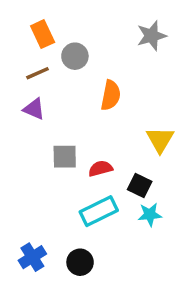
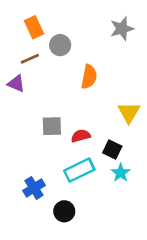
purple triangle: (34, 109) -> (16, 84), moved
cyan star: (150, 215) -> (121, 173), turned -30
blue cross: (32, 257) -> (34, 188), moved

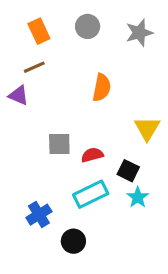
gray circle: (60, 45) -> (88, 26), moved

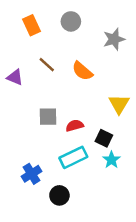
gray star: (139, 33) -> (114, 39), moved
brown line: (34, 67) -> (47, 65), moved, turned 66
orange semicircle: (102, 88) -> (82, 71), turned 120

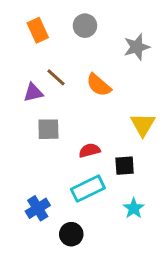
purple triangle: (15, 77) -> (33, 93), moved, turned -36
gray square: (48, 117) -> (48, 129), moved
black square: (104, 138) -> (125, 166), turned -30
cyan star: (111, 160) -> (134, 208), moved

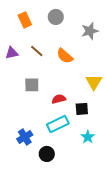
purple triangle: (33, 93) -> (12, 53), moved

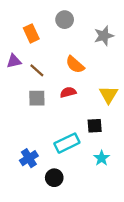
orange rectangle: (25, 20) -> (31, 33), moved
brown line: (37, 51) -> (37, 70), moved
red semicircle: (59, 99) -> (68, 92), moved

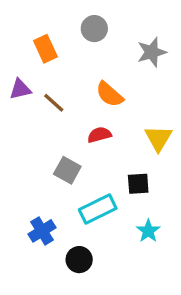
gray square: (37, 98) -> (67, 170), moved, turned 30

